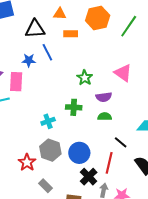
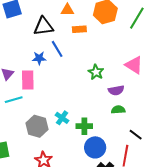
green cross: (74, 107) -> (84, 126), moved
cyan cross: (48, 121) -> (62, 118), turned -32
gray hexagon: (50, 150) -> (37, 126), moved

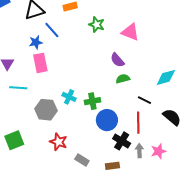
green star: (96, 72) -> (97, 25), moved
pink rectangle: (28, 80) -> (40, 63), moved
purple semicircle: (116, 90) -> (117, 60), turned 70
cyan line: (14, 100) -> (18, 88), turned 30

